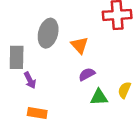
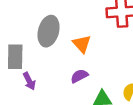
purple semicircle: (87, 74) -> (79, 76), moved

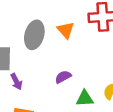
orange triangle: (82, 44) -> (66, 30), moved

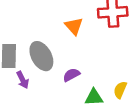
gray ellipse: (34, 35) -> (41, 56), moved, turned -44

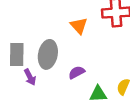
gray ellipse: (41, 56) -> (48, 54), turned 40

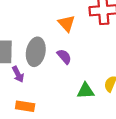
purple semicircle: (77, 72) -> (64, 57), moved, turned 77

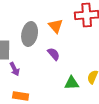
gray ellipse: (36, 52) -> (30, 34), moved

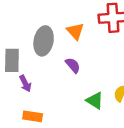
green triangle: (72, 83) -> (95, 101), turned 35

